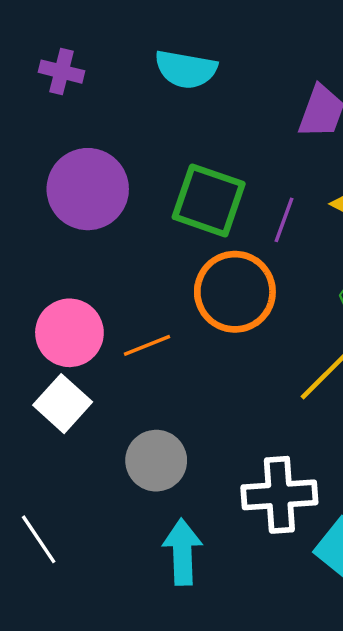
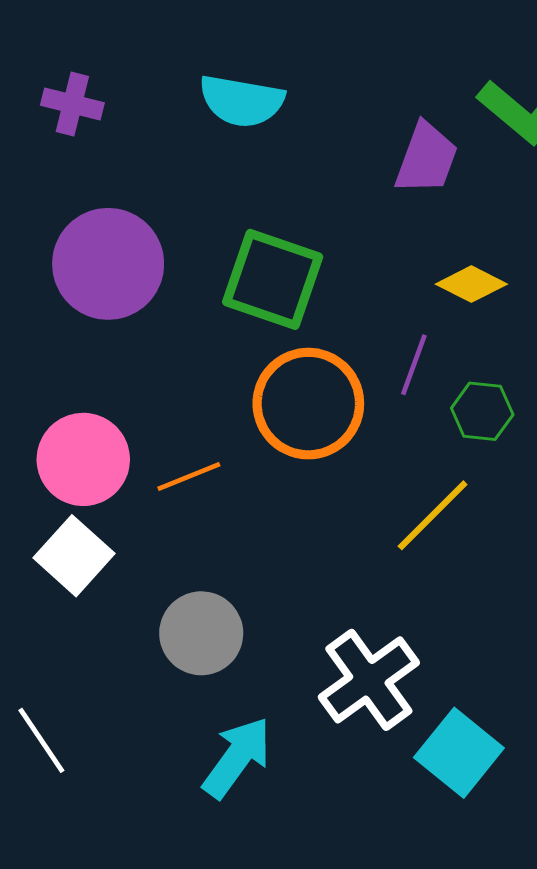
purple line: (284, 220) -> (414, 365), moved
white cross: (279, 495) -> (369, 680), turned -32
cyan arrow: (182, 552) -> (237, 757), turned 38

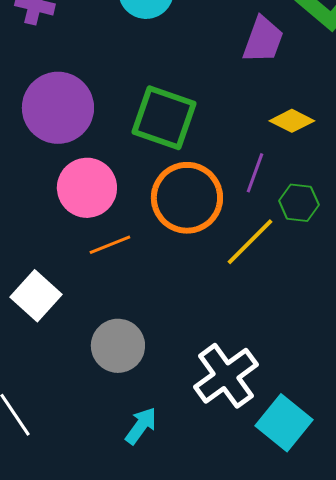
pink circle: (83, 459) -> (87, 188), moved
yellow line: (433, 515) -> (250, 242), moved
cyan arrow: (237, 757) -> (141, 426), size x0.7

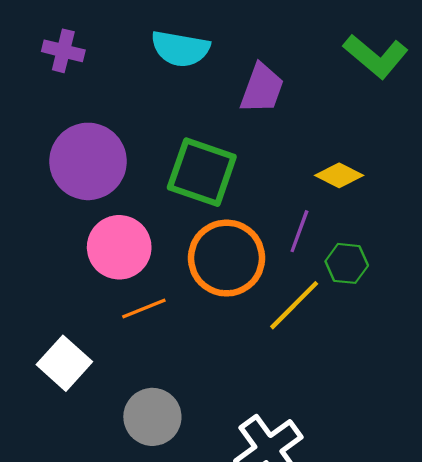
purple trapezoid: (263, 40) -> (262, 88), moved

